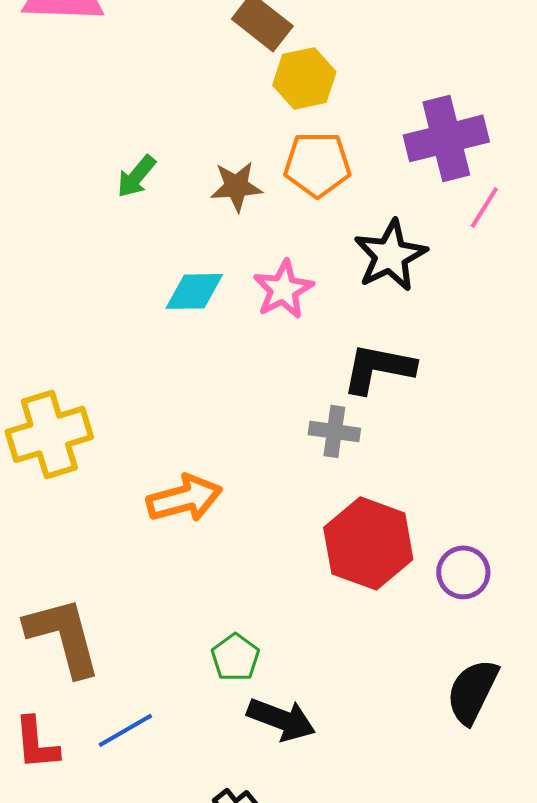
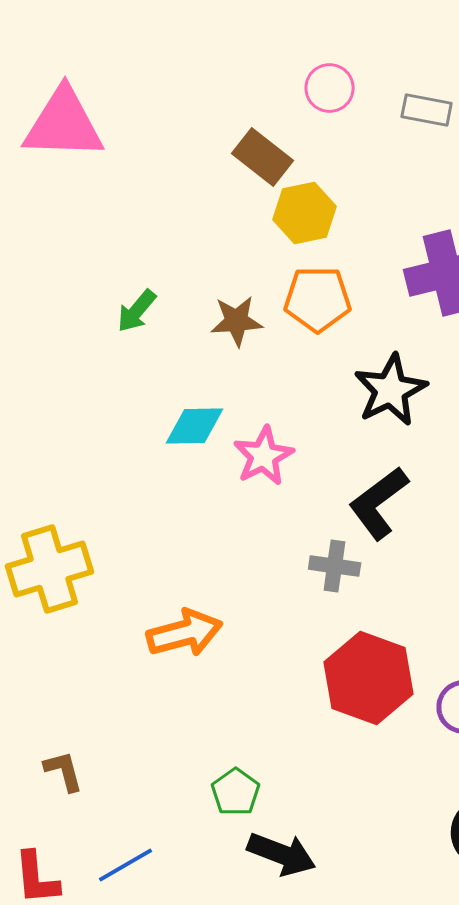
pink star: (283, 289) -> (264, 456), moved
black L-shape: (378, 368) -> (379, 503), turned -48
brown L-shape: (63, 636) -> (64, 771), size x0.5

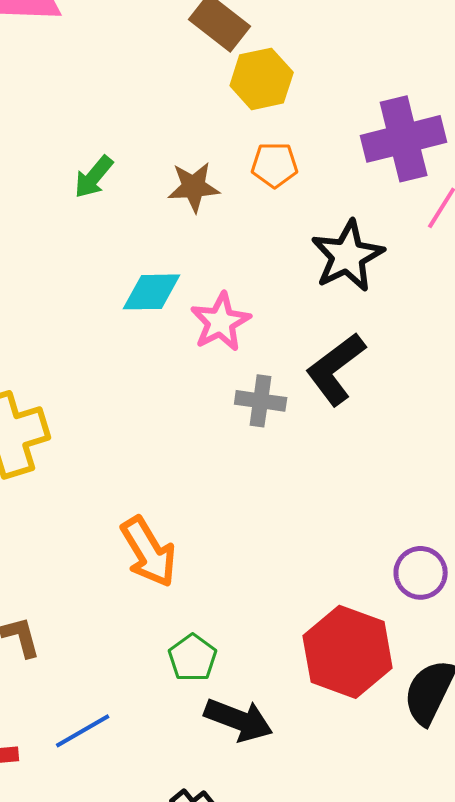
orange pentagon: (318, 299) -> (275, 165), size x0.7
gray cross: (335, 566) -> (261, 401), moved
orange arrow: (185, 633) -> (149, 552), moved, turned 74
red hexagon: (369, 678) -> (348, 652), moved

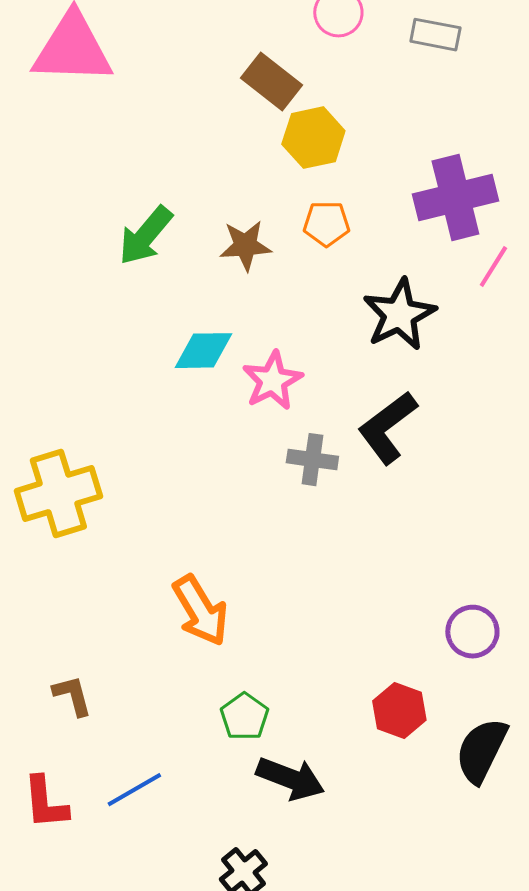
green arrow: (94, 177) -> (145, 236), size x1.4
red hexagon: (348, 652) -> (399, 711), size x0.6

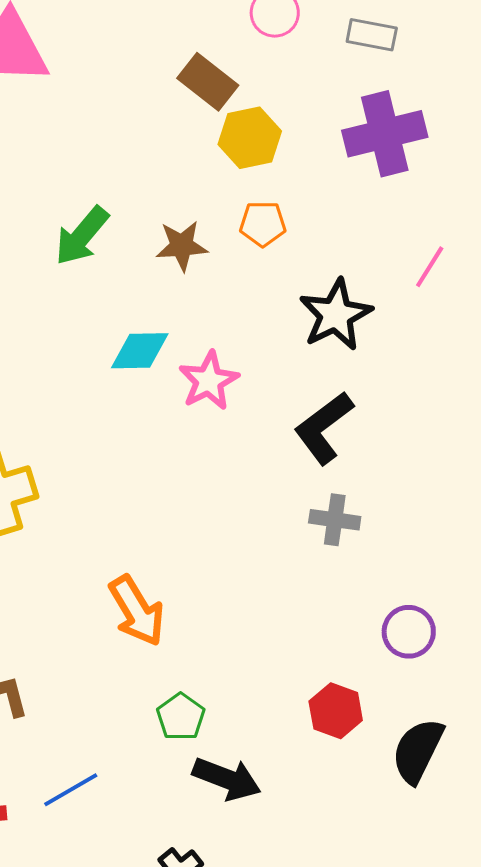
purple cross: (455, 198) -> (385, 134), moved
gray cross: (312, 460) -> (335, 520), moved

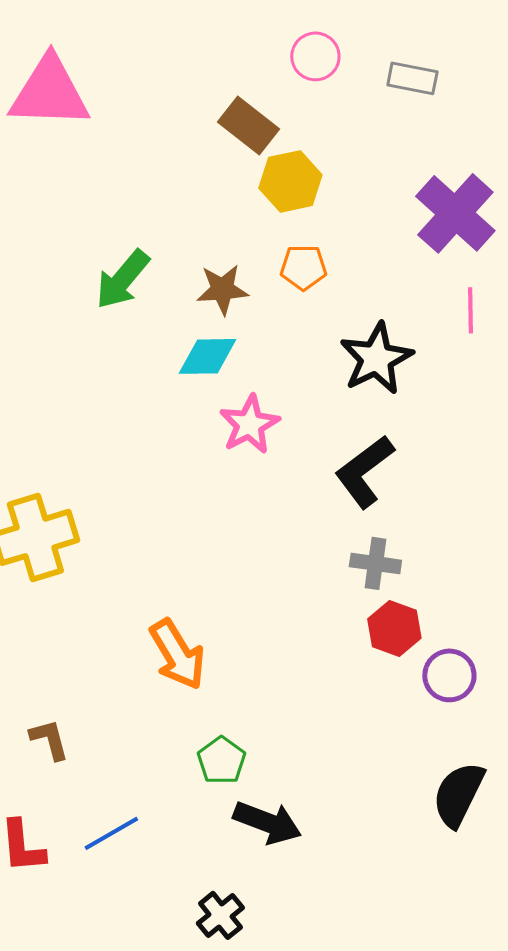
purple cross: (385, 134) -> (455, 213), moved, turned -34
pink line: (430, 267) -> (470, 310), turned -33
cyan diamond: (140, 351) -> (207, 356), moved
red hexagon: (336, 711) -> (394, 628), moved

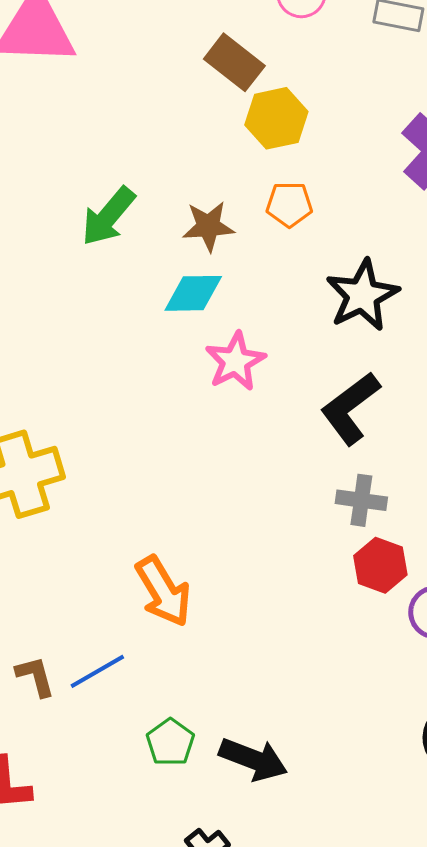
green pentagon: (221, 760) -> (170, 742), moved
blue line: (111, 833) -> (97, 671), moved

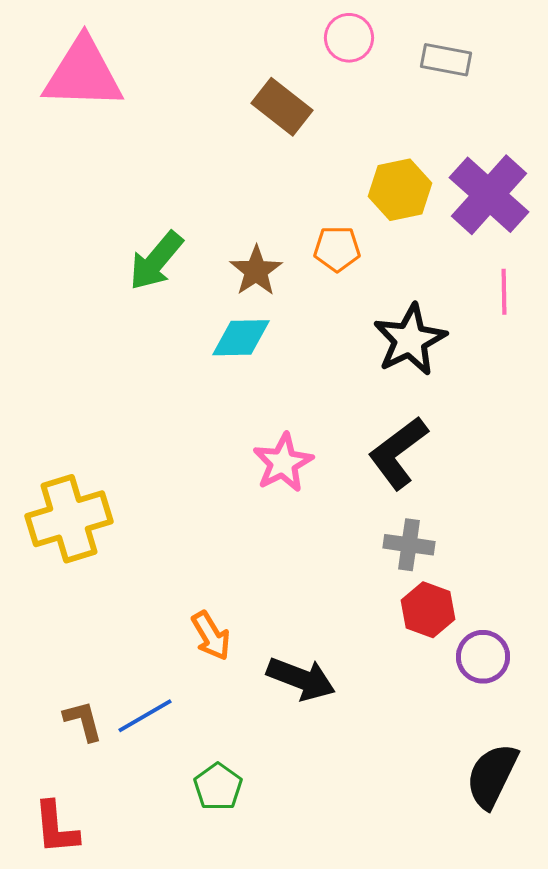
yellow hexagon: (276, 118) -> (400, 190), moved
brown star: (208, 226) -> (256, 271), turned -30
pink star: (235, 361) -> (283, 463), moved
orange arrow: (163, 591) -> (211, 636), size x0.7
black arrow: (253, 759) -> (301, 679), moved

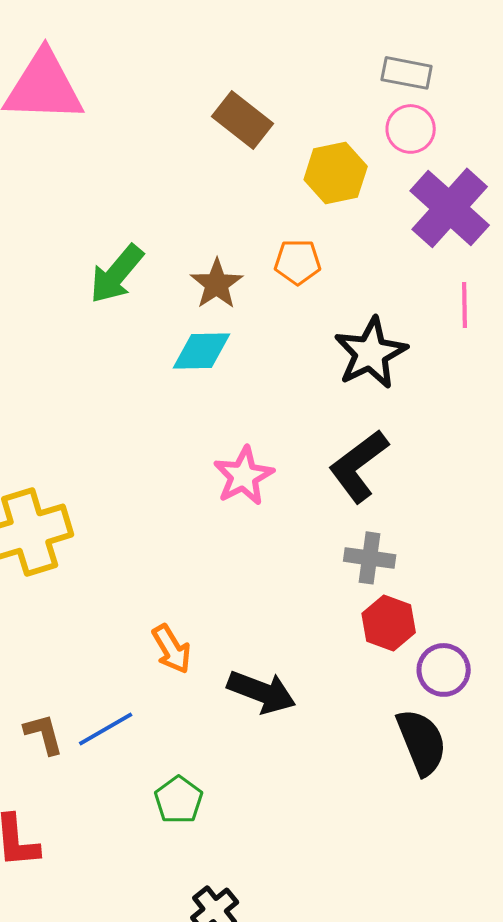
pink circle: (349, 38) -> (411, 129), moved
yellow hexagon: (400, 190) -> (336, 173), moved
black semicircle: (492, 776) -> (422, 742), moved, turned 132

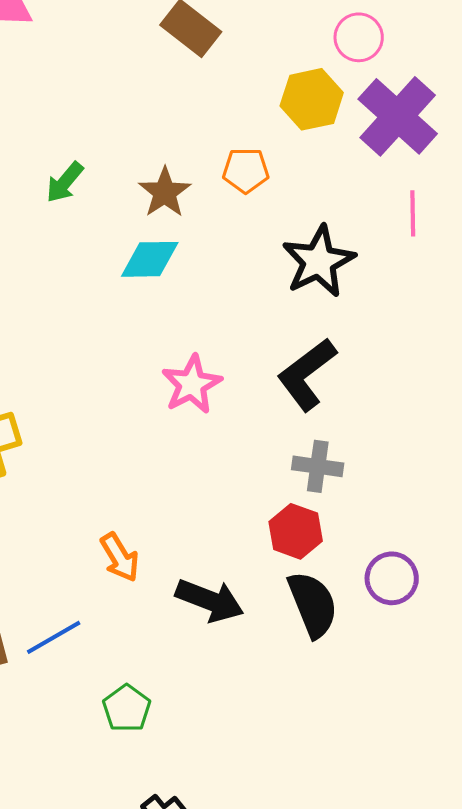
yellow hexagon: (336, 173) -> (312, 99), moved
green arrow: (117, 274) -> (65, 182), size x0.7
red hexagon: (389, 623) -> (296, 531), moved
black semicircle: (422, 742) -> (313, 604), moved

